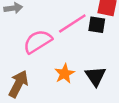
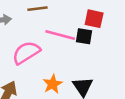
pink line: (72, 23) -> (60, 35), turned 48

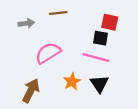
pink line: (60, 35) -> (96, 58), moved

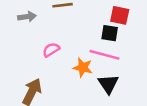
pink semicircle: (48, 53) -> (51, 50), size x0.6
orange star: (72, 82) -> (83, 68), moved, turned -30

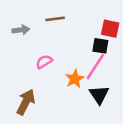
pink line: (104, 55) -> (95, 67), turned -72
orange star: (83, 68) -> (75, 79), turned 30

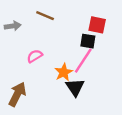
brown line: (55, 19) -> (45, 16), turned 30
black triangle: (99, 95) -> (75, 87), moved

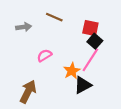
red square: (97, 25) -> (90, 28), moved
black square: (88, 41) -> (95, 41), turned 32
black triangle: (75, 87) -> (83, 85), turned 36

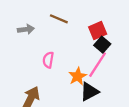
red square: (90, 28) -> (98, 31), turned -35
pink semicircle: (44, 55) -> (48, 60), turned -48

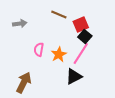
brown line: (59, 19) -> (59, 14), moved
orange star: (78, 76) -> (59, 54), moved

